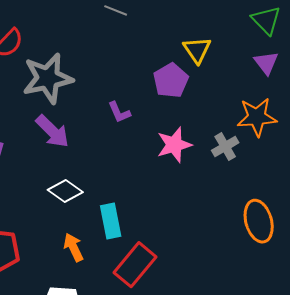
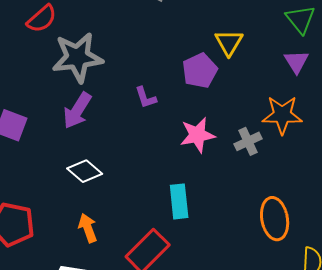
purple arrow: (52, 131) -> (77, 110), turned 72
cyan rectangle: (111, 221) -> (179, 201), moved

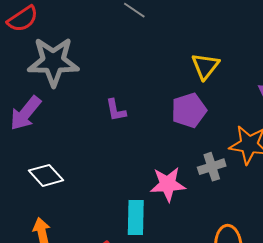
purple pentagon: (200, 71) -> (189, 110), moved
purple arrow: (77, 110) -> (25, 113), moved
pink star: (197, 135) -> (168, 184), moved

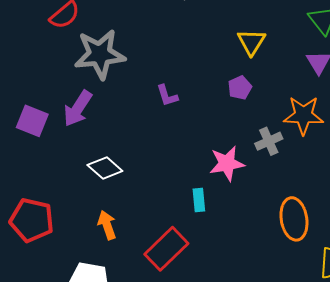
purple pentagon: (189, 110) -> (240, 88), size x0.7
cyan rectangle: (136, 218) -> (199, 200), size x0.7

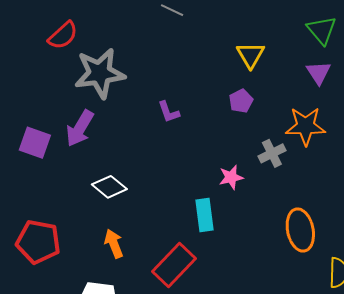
pink star: (227, 163) -> (231, 177), size x0.7
cyan rectangle: (199, 200) -> (204, 215), size x1.4

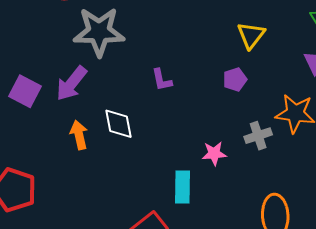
white diamond: (109, 187) -> (119, 124), moved, turned 32
orange arrow: (114, 244) -> (79, 135), moved

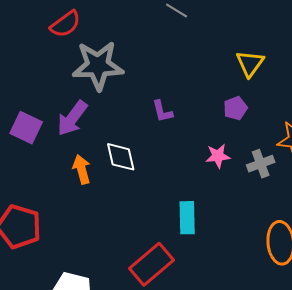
pink star: (214, 154) -> (218, 156), moved

